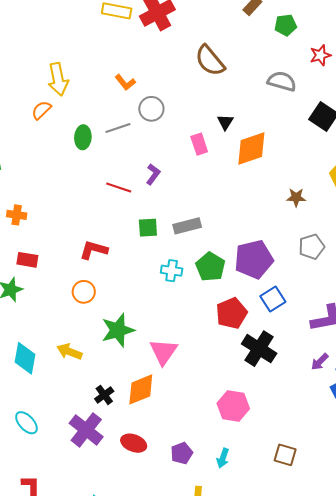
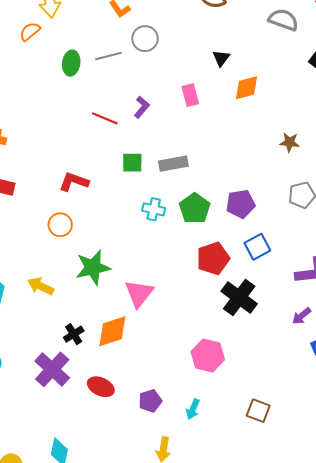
pink rectangle: (199, 144) -> (190, 95), moved
orange diamond: (251, 148) -> (247, 88), size x0.7
purple pentagon: (254, 259) -> (241, 204), size x0.7

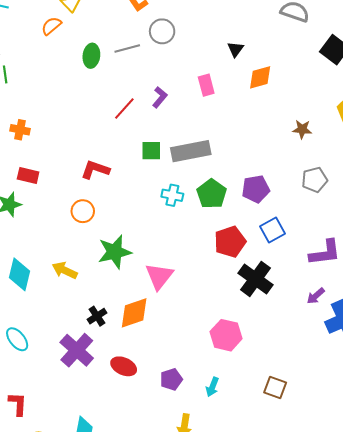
red line: (105, 118) -> (124, 108), turned -70
gray rectangle: (173, 164) -> (191, 151), size x1.4

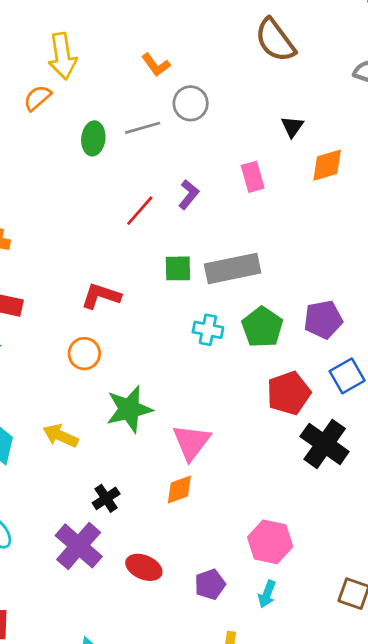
orange diamond: (134, 313) -> (179, 490), moved, size x0.7
pink hexagon: (226, 335) -> (270, 542), moved

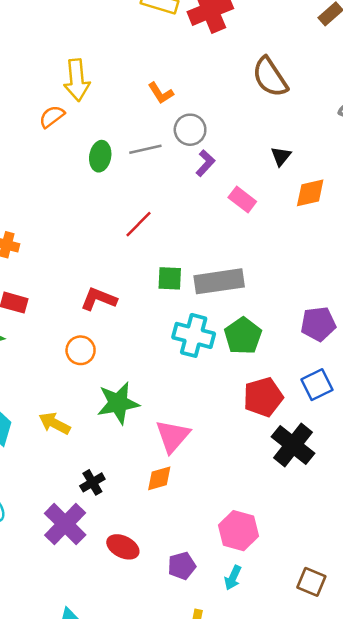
pink rectangle: (253, 177) -> (242, 200), turned -40
purple L-shape: (189, 195) -> (205, 163), moved
purple pentagon: (323, 320) -> (318, 324), moved
cyan cross: (208, 330) -> (194, 335), size x1.5

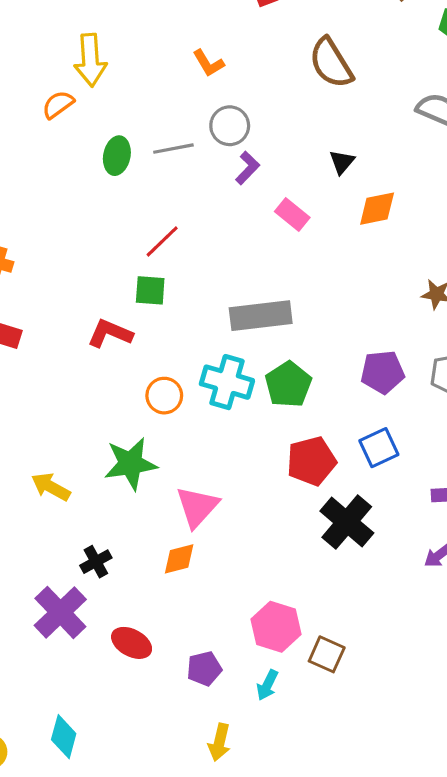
orange L-shape: (161, 93) -> (208, 63), moved
green square: (170, 278) -> (150, 290), moved
orange circle: (81, 350) -> (164, 396), moved
brown square: (311, 582) -> (327, 654), moved

